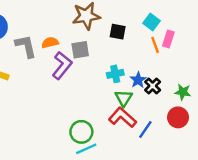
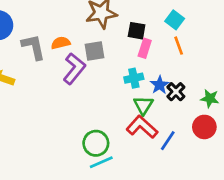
pink rectangle: (168, 39) -> (145, 48), moved

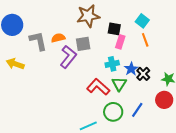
red L-shape: (142, 127) -> (98, 87), moved
green circle: (96, 143) -> (113, 112), moved

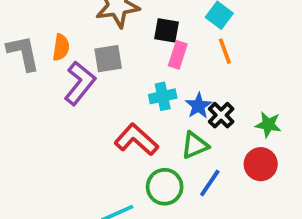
orange semicircle: (58, 38) -> (61, 47), turned 112
green triangle: (119, 84) -> (195, 145), moved, turned 35

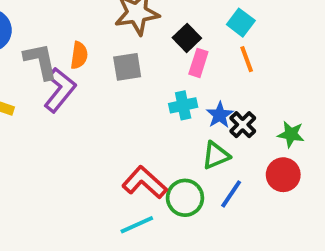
black square: (166, 30) -> (187, 38), turned 36
purple L-shape: (80, 83) -> (60, 90), moved
red L-shape: (136, 140) -> (145, 182), moved

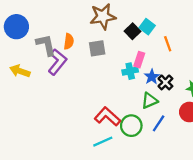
cyan square: (241, 23) -> (147, 27), moved
pink rectangle: (198, 63) -> (139, 60), moved

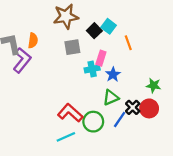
gray square: (97, 48) -> (72, 47), moved
black cross: (165, 82) -> (133, 107), moved

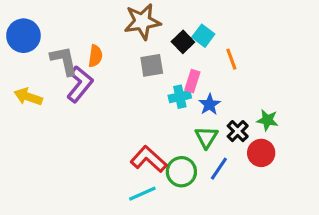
green triangle: (111, 98) -> (206, 137), turned -35
black cross: (133, 107) -> (238, 131), moved

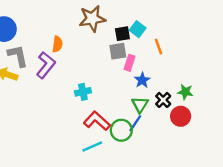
black square: (183, 42) -> (122, 34), turned 35
gray L-shape: (64, 61) -> (18, 56), moved
gray square: (152, 65) -> (118, 51), moved
cyan cross: (180, 97) -> (83, 92), moved
blue line: (219, 169) -> (135, 123), moved

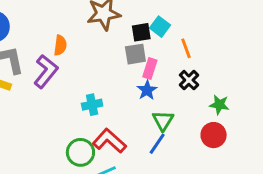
blue star: (142, 80) -> (147, 90), moved
black cross: (163, 100) -> (189, 80), moved
green circle: (121, 130) -> (80, 152), moved

